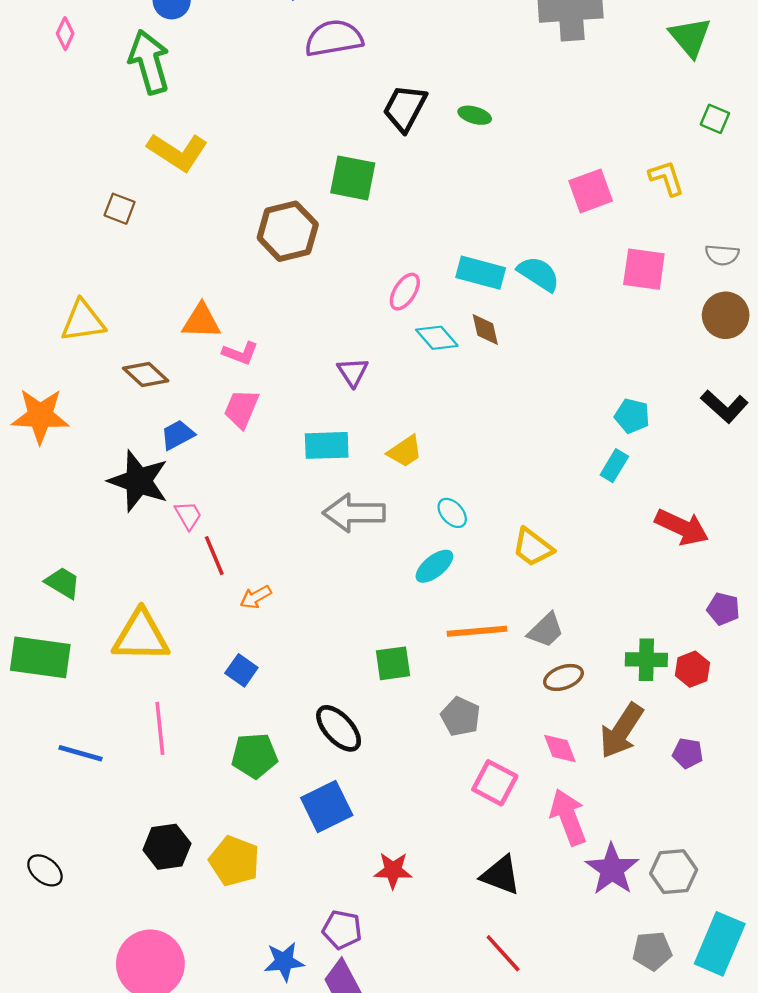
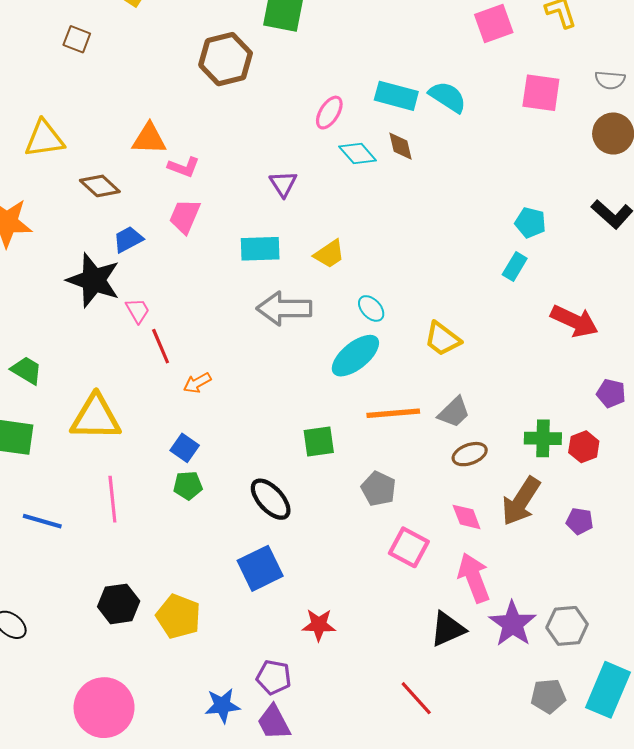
cyan ellipse: (434, 566) -> (355, 356), size x1.4
green pentagon: (254, 756) -> (188, 486), moved, size x0.7
black triangle: (501, 875) -> (448, 629), moved, turned -45

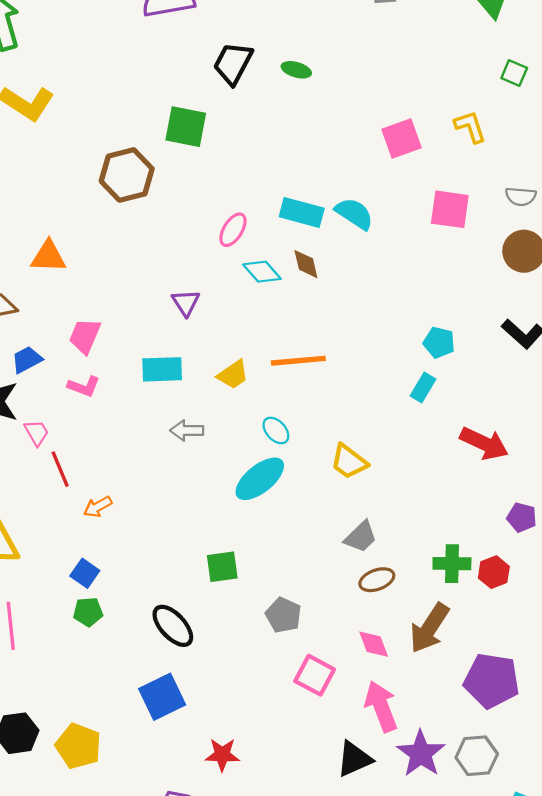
pink L-shape: (184, 167) -> (84, 386), moved
gray arrow: (284, 308) -> (187, 430), size x0.6
orange line: (393, 413) -> (298, 361), moved
purple pentagon: (580, 521) -> (492, 681), moved, size x2.0

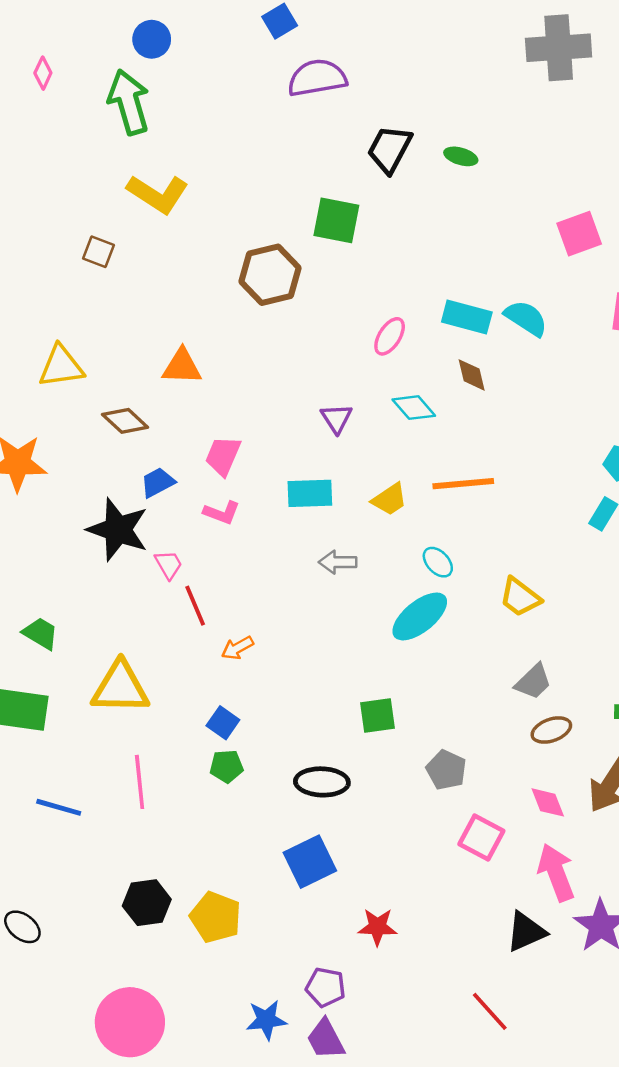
cyan diamond: (262, 272) -> (414, 408), moved
black ellipse: (173, 626) -> (322, 782), turned -45

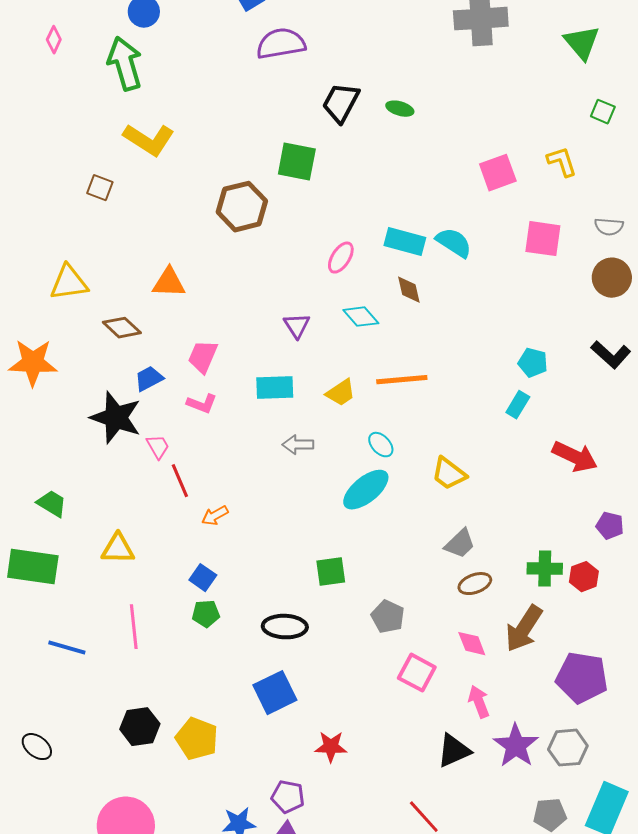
yellow triangle: (120, 688) -> (118, 549), size x0.7
pink arrow: (556, 872) -> (479, 702), size x0.7

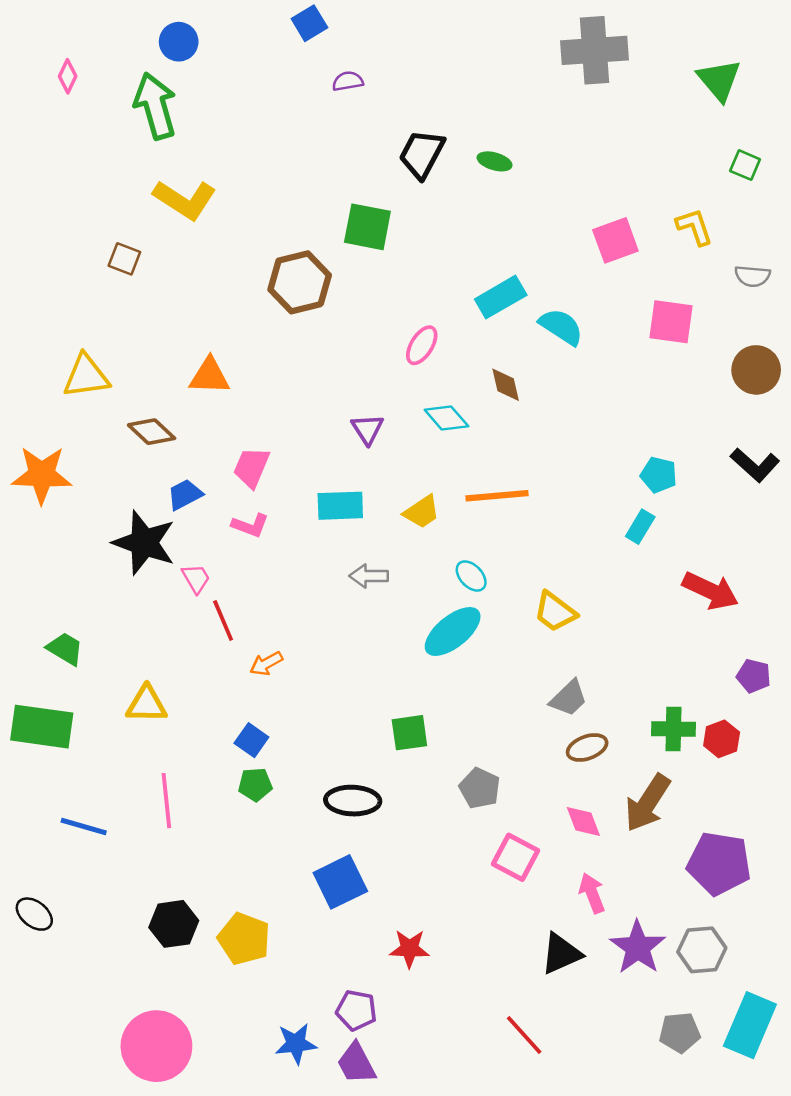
purple semicircle: (281, 44) -> (348, 81), size x0.5
gray semicircle: (609, 227) -> (752, 276), moved
cyan rectangle: (405, 242) -> (501, 297), moved, turned -45
black ellipse: (37, 747) -> (34, 914), moved

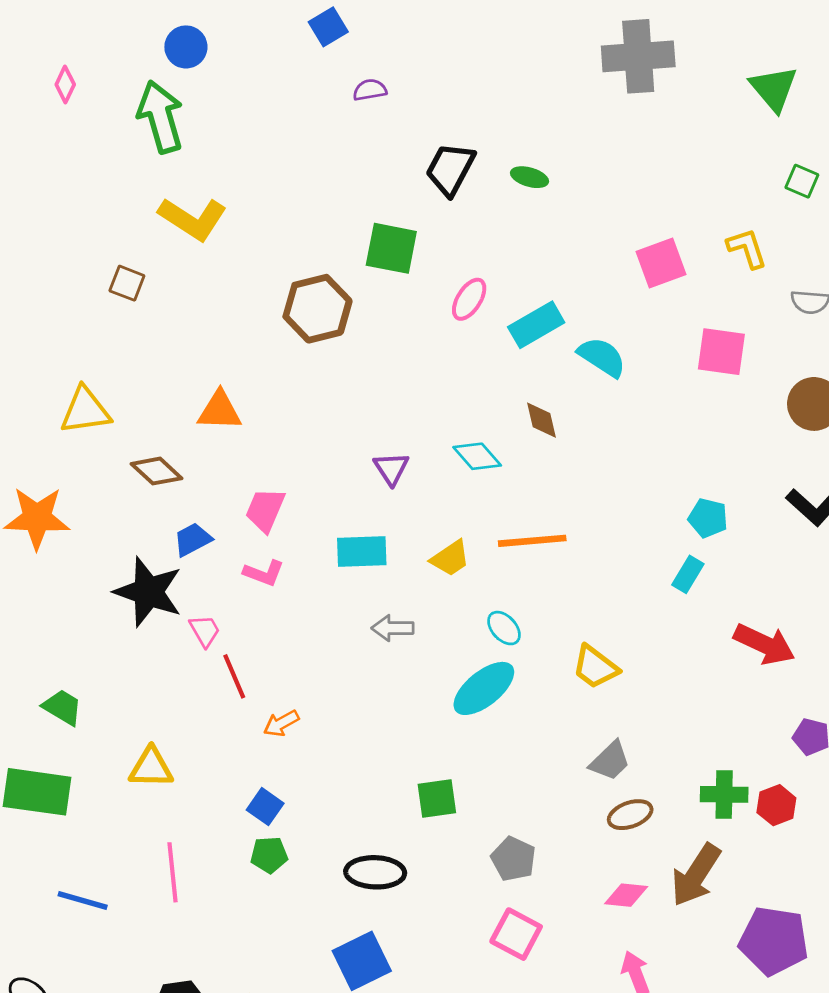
pink ellipse: (422, 345) -> (469, 299), moved
pink diamond: (583, 822) -> (626, 895), turned -63
pink square: (516, 857) -> (516, 934), moved

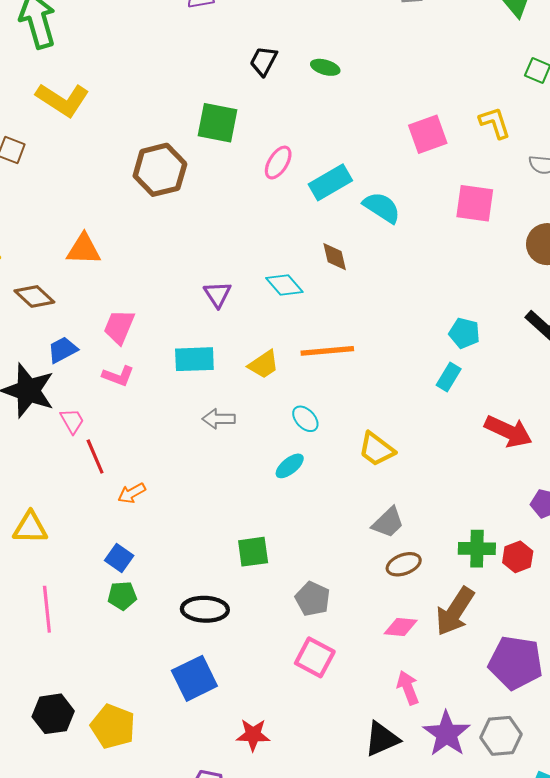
black trapezoid: (450, 169) -> (264, 61), size x0.7
cyan ellipse: (484, 688) -> (290, 466), size x0.6

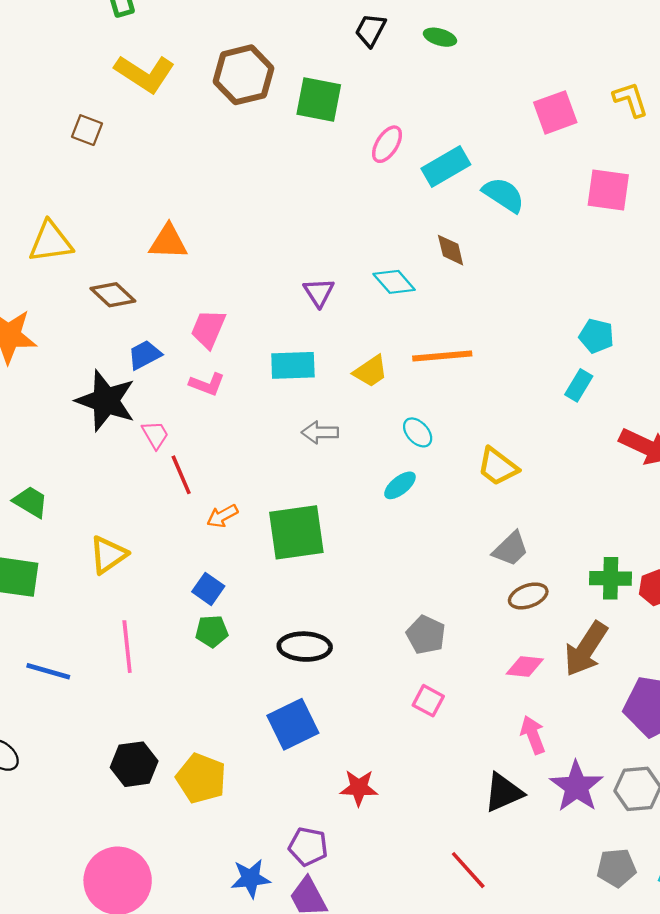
brown hexagon: (160, 170) -> (243, 75), moved
yellow triangle: (30, 528) -> (108, 555), turned -36
green square: (253, 552) -> (296, 532), moved, size x1.6
pink square: (315, 657) -> (428, 701), size x0.7

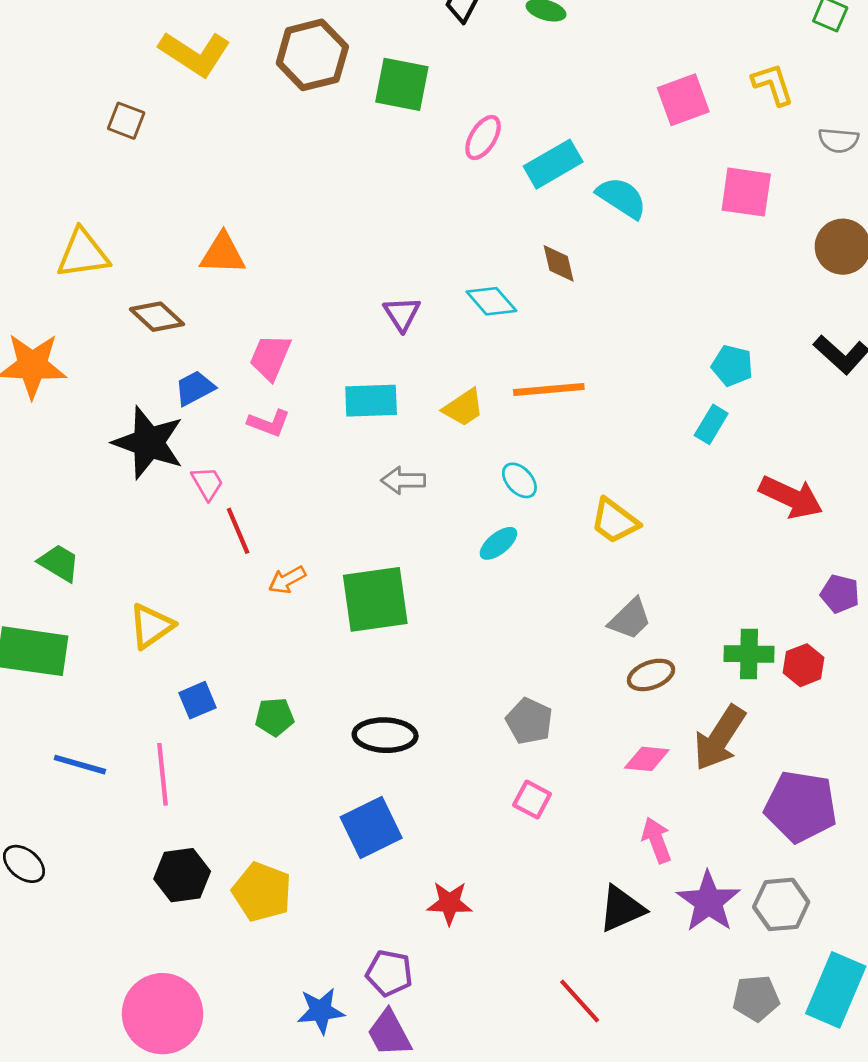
blue square: (208, 589) -> (198, 700), moved, turned 32
pink line: (127, 647) -> (163, 774), moved

